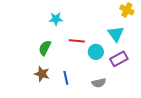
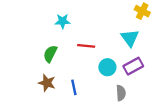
cyan circle: (96, 52) -> (107, 67), moved
gray semicircle: (99, 83) -> (121, 93), moved, turned -80

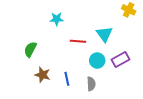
cyan triangle: (130, 38) -> (104, 34), moved
green semicircle: (50, 54) -> (30, 49), moved
gray semicircle: (121, 93) -> (91, 84), moved

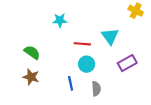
green semicircle: (30, 49) -> (32, 52), turned 98
cyan circle: (97, 61) -> (87, 64), moved
brown star: (42, 75) -> (31, 77), moved

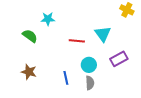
cyan star: (60, 20) -> (48, 19), moved
green semicircle: (32, 52) -> (30, 36), moved
cyan circle: (87, 64) -> (89, 65), moved

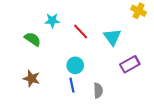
red line: (77, 41) -> (81, 32), moved, turned 42
cyan circle: (89, 65) -> (75, 65), moved

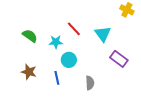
cyan star: (52, 21) -> (56, 42), moved
purple rectangle: (130, 64) -> (119, 59), turned 66
blue line: (72, 85) -> (57, 78), moved

